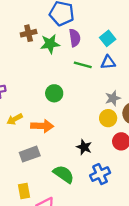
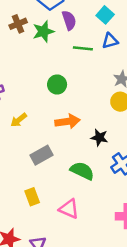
orange arrow: (42, 126) -> (67, 121), moved
yellow rectangle: (24, 191) -> (32, 197), moved

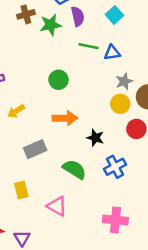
blue triangle: (110, 41) -> (112, 53), moved

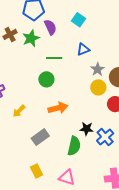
green line: (88, 46) -> (54, 58), moved
black star: (95, 138) -> (87, 129), moved
green semicircle: (74, 169) -> (74, 146), turned 84

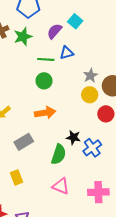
purple semicircle: (50, 27) -> (54, 31), moved, turned -119
blue triangle: (83, 49) -> (67, 53), moved
green circle: (46, 79) -> (44, 81), moved
pink triangle: (67, 177) -> (61, 186), moved

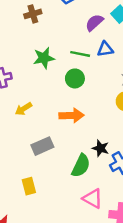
green star: (23, 37) -> (44, 58), moved
pink triangle: (61, 186) -> (93, 199), moved

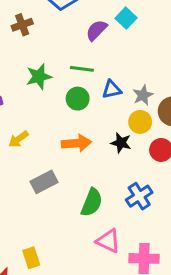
blue triangle: (105, 49) -> (112, 89), moved
black star: (101, 148) -> (121, 143), moved
yellow rectangle: (29, 186) -> (31, 258), moved

